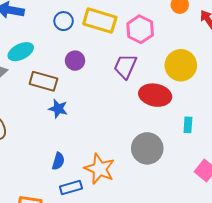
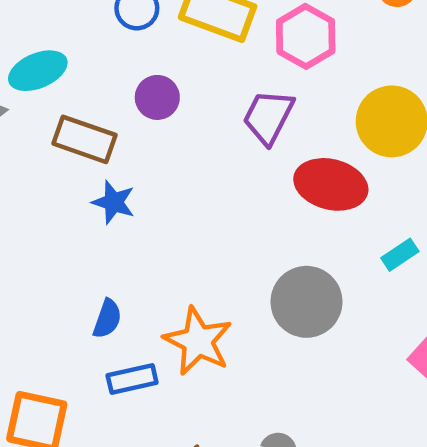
cyan rectangle: (188, 125) -> (400, 255), turned 49

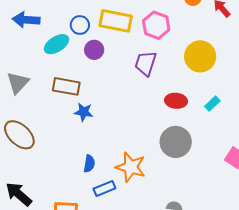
cyan ellipse: (38, 71) -> (56, 44), moved
purple circle: (157, 97) -> (94, 50), moved
red ellipse: (331, 184) -> (176, 101), moved, size x0.7
cyan rectangle: (400, 255) -> (212, 104), moved

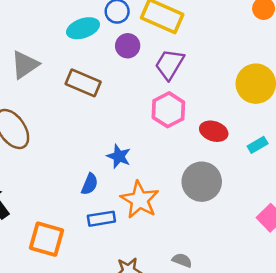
pink hexagon: (156, 25) -> (168, 110), moved
purple trapezoid: (146, 63) -> (170, 64), moved
blue star: (84, 112) -> (119, 156), moved

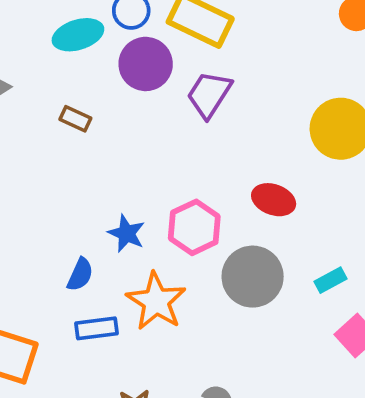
purple circle: (128, 46) -> (146, 64), size x1.4
brown rectangle: (83, 83) -> (75, 119), size x0.6
pink hexagon: (168, 110) -> (194, 227), moved
cyan rectangle: (258, 145) -> (330, 280), moved

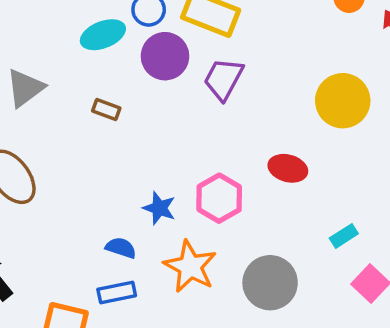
blue semicircle: (80, 275) -> (121, 248), turned -92
gray circle: (253, 277) -> (270, 283), moved
blue rectangle: (96, 328) -> (117, 292), moved

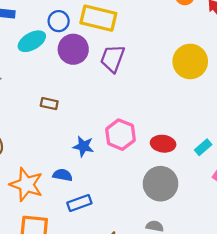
brown rectangle: (106, 110) -> (49, 104), moved
red ellipse: (288, 168) -> (163, 144), moved
orange star: (190, 266) -> (26, 184), moved
blue rectangle: (117, 292) -> (79, 203), moved

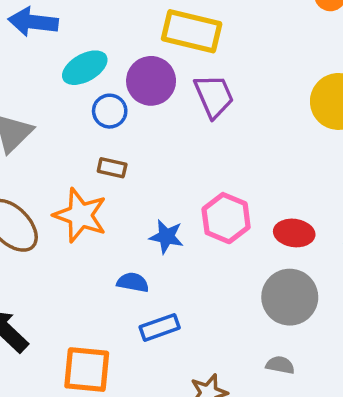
blue circle: (59, 21) -> (110, 111), moved
purple trapezoid: (112, 58) -> (214, 96), turned 136
orange star: (26, 184) -> (80, 215), moved

